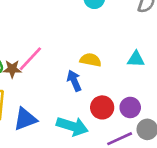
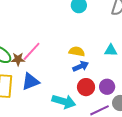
blue arrow: (74, 81) -> (81, 66), moved, turned 91
blue triangle: (25, 119) -> (30, 82), moved

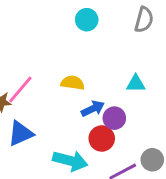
yellow semicircle: (77, 52) -> (73, 83), moved
purple circle: (107, 87) -> (114, 118), moved

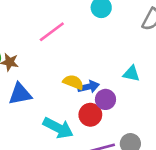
yellow semicircle: (73, 83) -> (73, 82), moved
pink line: (20, 90) -> (52, 32), moved

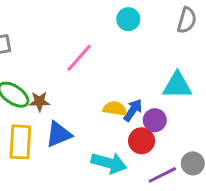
cyan triangle: (131, 74) -> (177, 85), size x1.5
blue arrow: (89, 87) -> (133, 110), turned -30

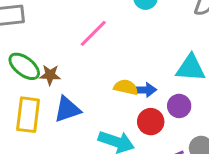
blue arrow: (133, 110) -> (144, 90), turned 50
purple circle: (155, 120) -> (179, 106), moved

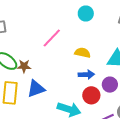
yellow semicircle: (126, 87) -> (82, 53), moved

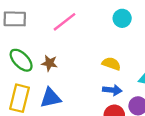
pink line: (52, 38) -> (64, 22), moved
brown star: (24, 66) -> (49, 63), moved

